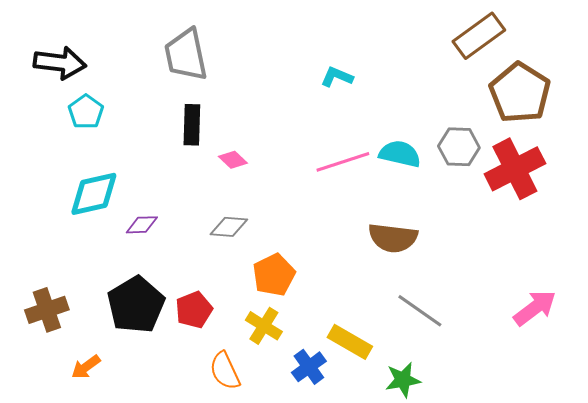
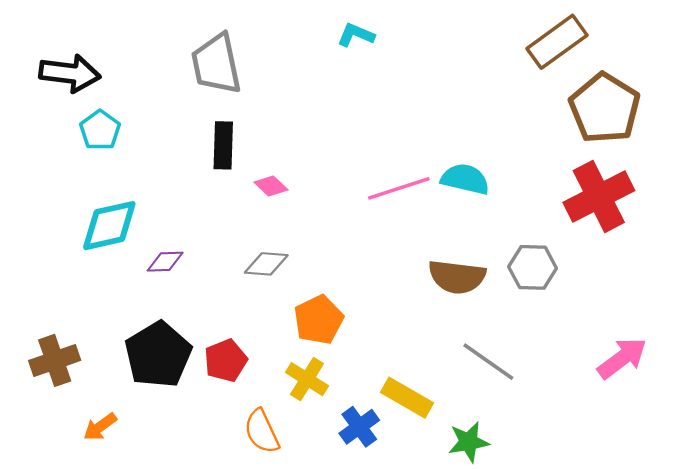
cyan L-shape: (337, 77) -> (356, 35), moved
gray hexagon: (459, 147) -> (533, 267), moved

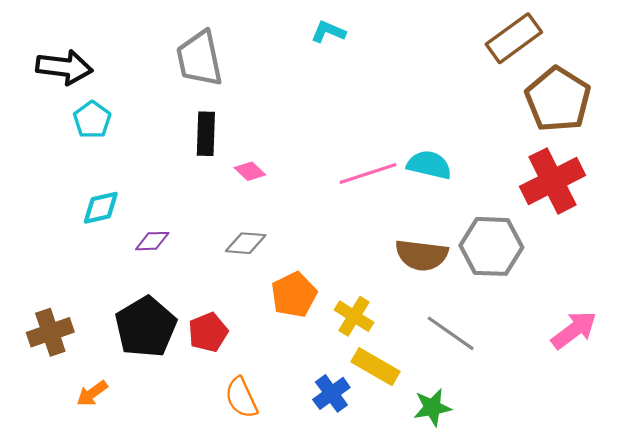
cyan diamond: (109, 226) -> (101, 208), size x0.7
gray hexagon: (533, 267) -> (491, 246), size x1.4
yellow cross: (307, 379) -> (354, 316), moved

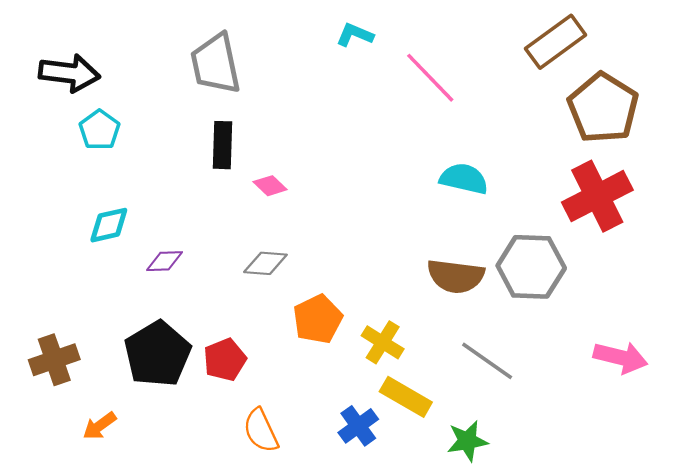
pink line: (368, 173) -> (430, 78), moved, turned 64
pink arrow: (574, 330) -> (621, 357), turned 51

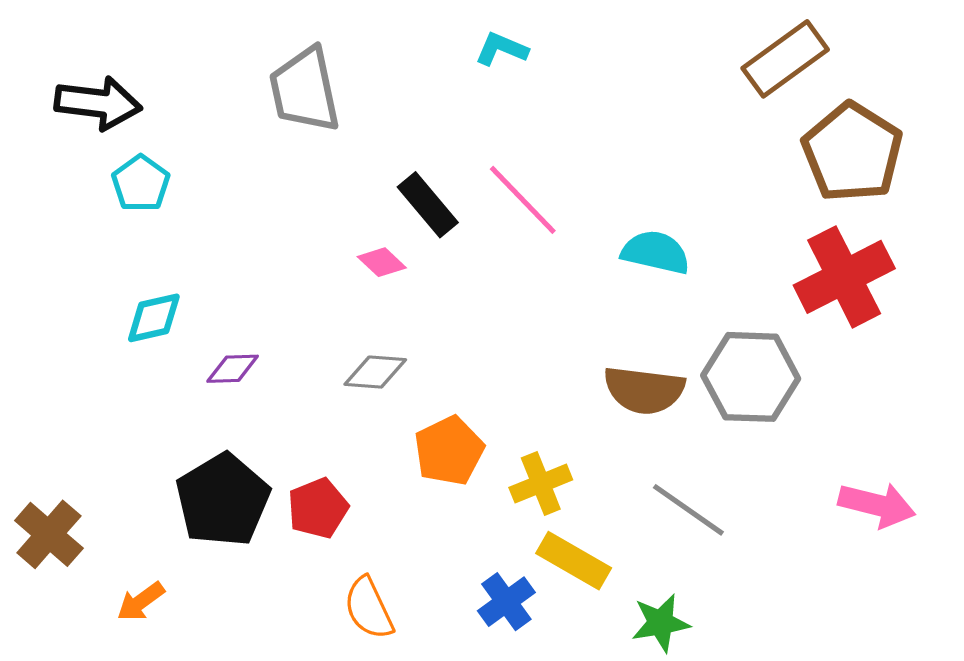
pink line: (430, 78) -> (523, 200), moved
black rectangle: (222, 145) -> (428, 205), moved, turned -42
yellow cross: (383, 342) -> (541, 484), turned 36
brown cross: (54, 360) -> (49, 534), moved, turned -30

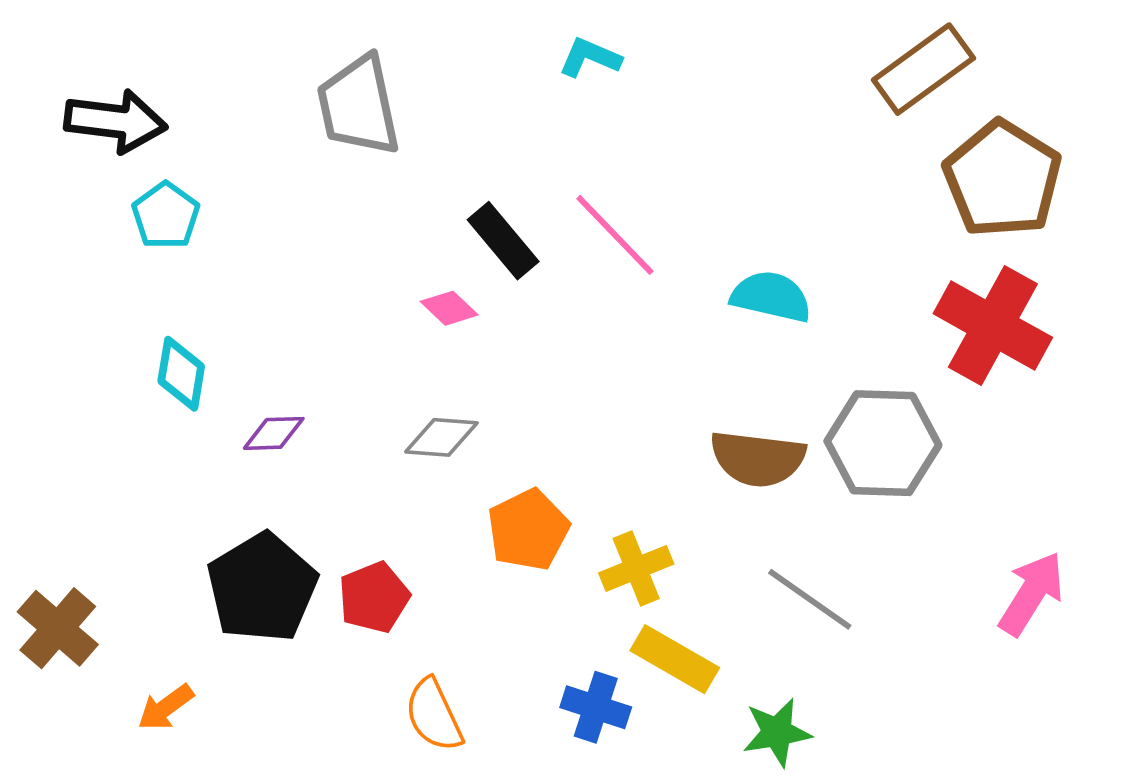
red cross: (844, 277) -> (993, 326), turned -34
cyan diamond: (154, 318) -> (181, 374), turned -68
pink arrow: (877, 505) -> (1031, 594), turned -72
blue cross: (506, 602) -> (596, 707), turned -36

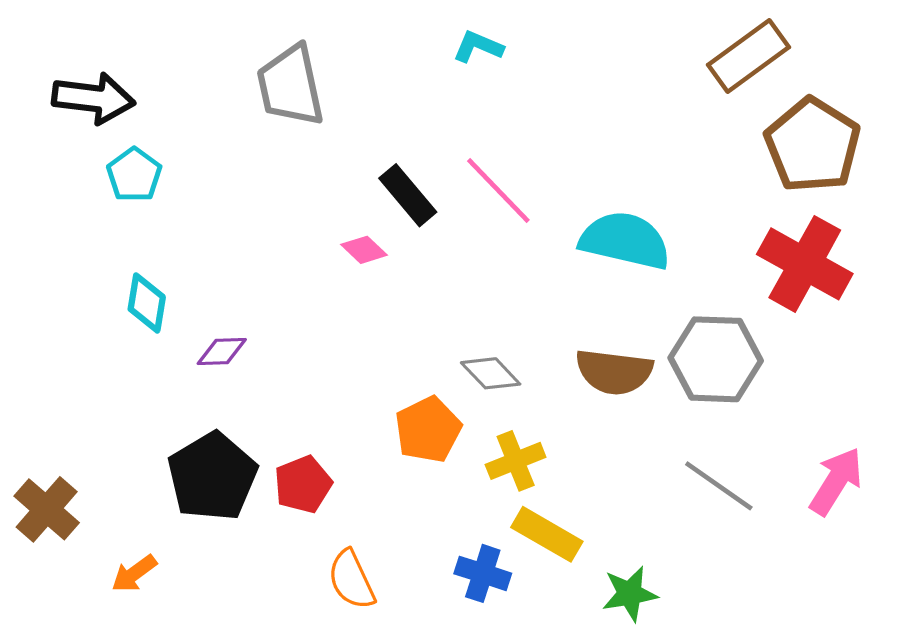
cyan semicircle: (771, 297) -> (625, 240), size x1.4
gray diamond: (441, 437) -> (491, 373), moved, turned 42
gray line: (810, 599) -> (719, 486), moved

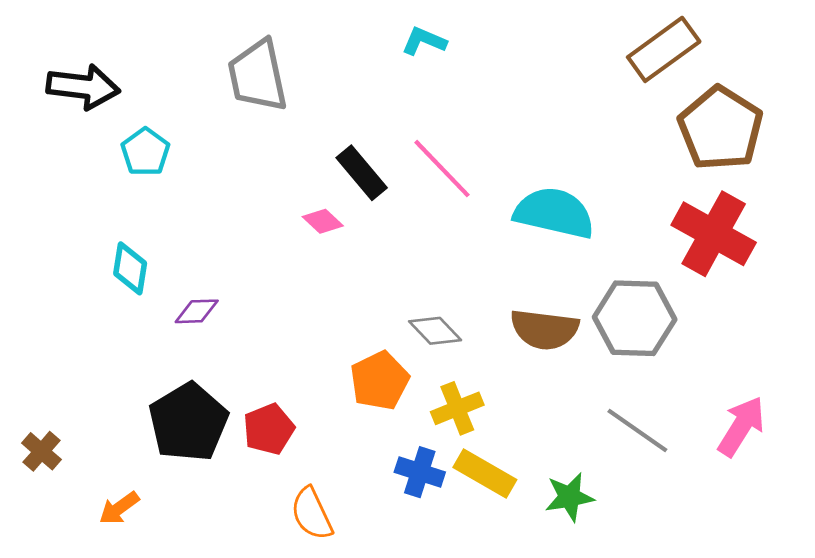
cyan pentagon: (134, 175) -> (145, 152), moved
brown cross: (47, 509) -> (41, 451), size x0.7
blue cross: (483, 573) -> (420, 472), moved
green star: (630, 594) -> (569, 497), moved

